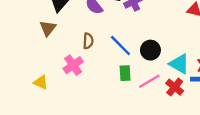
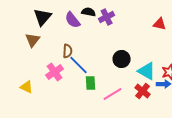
blue line: (120, 46) -> (79, 65), moved
green rectangle: (125, 73) -> (91, 83), moved
pink line: (149, 81) -> (113, 94), moved

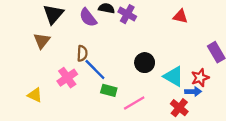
purple cross: (107, 17) -> (127, 14), turned -35
red triangle: (160, 24) -> (180, 16), moved
green rectangle: (91, 83) -> (109, 90), turned -72
red cross: (143, 91) -> (179, 108), moved

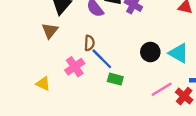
cyan triangle: (173, 76) -> (179, 53), moved
pink line: (134, 103) -> (162, 89), moved

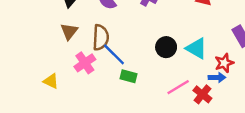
brown triangle: (50, 31) -> (69, 31), moved
brown semicircle: (89, 43) -> (101, 37), size x1.5

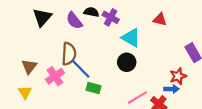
brown triangle: (69, 31) -> (29, 67), moved
cyan triangle: (196, 48) -> (131, 38), moved
yellow triangle: (51, 81) -> (25, 92), turned 32

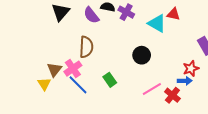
cyan triangle: (131, 38) -> (157, 23), moved
brown triangle: (29, 67) -> (54, 70), moved
blue line: (81, 69) -> (78, 85), moved
green rectangle: (94, 88) -> (110, 80), turned 40

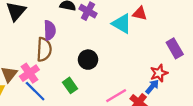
purple semicircle: (91, 15) -> (50, 30), moved, turned -144
black circle: (142, 55) -> (88, 60), moved
blue arrow: (185, 81) -> (152, 87), turned -48

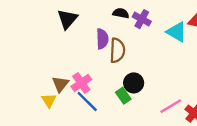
brown semicircle: (44, 49) -> (117, 50), moved
black circle: (88, 60) -> (134, 83), moved

